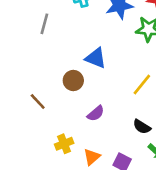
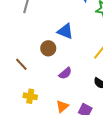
yellow cross: (64, 144) -> (30, 96), moved, turned 32

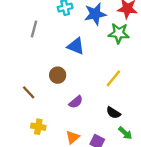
blue triangle: (65, 31) -> (76, 46), moved

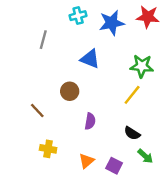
green star: (119, 33) -> (142, 66), moved
purple semicircle: (76, 102) -> (90, 121), turned -40

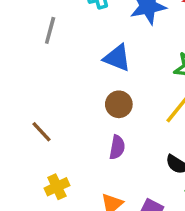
brown circle: (70, 91) -> (119, 104), moved
yellow cross: (48, 149) -> (57, 187), turned -35

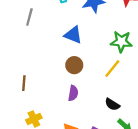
brown line: (41, 132) -> (24, 83), turned 48

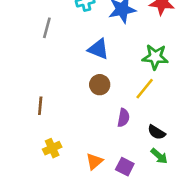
purple semicircle: (73, 93) -> (123, 118), moved
black semicircle: (112, 104) -> (156, 132), moved

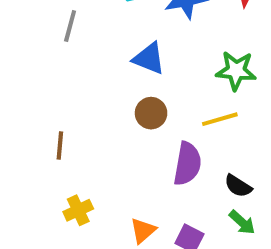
yellow line: (145, 89) -> (220, 119), turned 35
purple semicircle: (123, 118) -> (187, 164), size x1.5

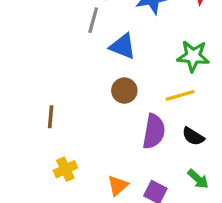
gray line: (70, 26) -> (93, 20), moved
black semicircle: (238, 186) -> (193, 136), moved

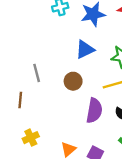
gray line: (93, 20) -> (37, 73), moved, turned -30
blue triangle: (123, 46) -> (85, 49), moved, turned -48

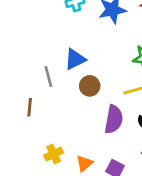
blue triangle: (85, 49) -> (75, 59), moved
yellow cross: (31, 138) -> (54, 154), moved

